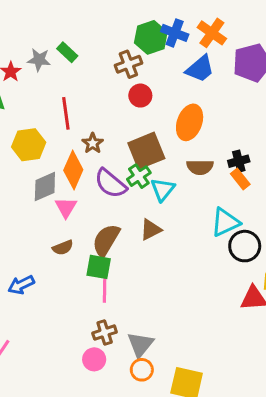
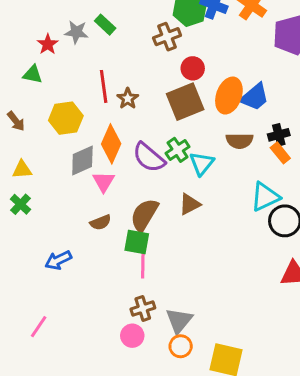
blue trapezoid: (200, 69) -> (255, 97), moved
red circle: (140, 96) -> (193, 68), moved
brown star: (93, 143) -> (128, 99), moved
brown square: (146, 151) -> (185, 102), moved

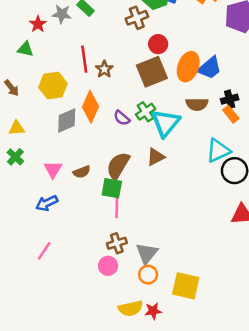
purple semicircle: (149, 157) -> (122, 118), size x0.6
cyan triangle: (202, 164) -> (166, 123), size x1.4
pink triangle: (104, 182) -> (53, 169), moved
pink line: (39, 327) -> (44, 251), moved

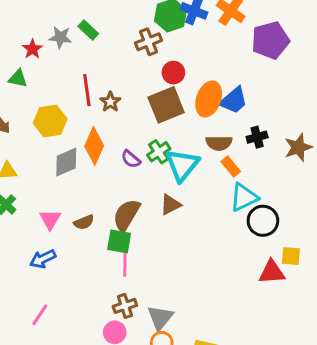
orange rectangle: (231, 114) -> (231, 166), moved

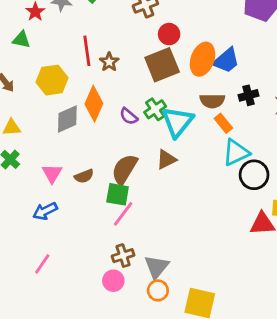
pink line: (125, 262) -> (123, 214), turned 36

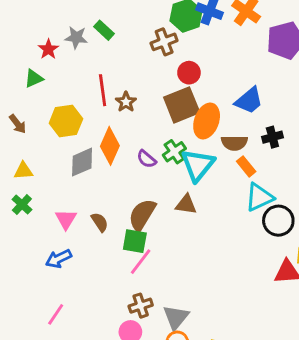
green triangle: (21, 40) -> (34, 79), turned -36
orange ellipse: (203, 59) -> (207, 121), moved
brown triangle: (166, 159) -> (186, 205), turned 35
brown semicircle: (84, 176) -> (100, 222), turned -102

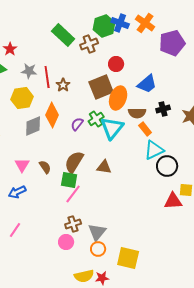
green rectangle: (104, 30) -> (63, 35), moved, size x1.6
gray star: (76, 37) -> (29, 71), moved
red circle: (189, 73) -> (116, 64), moved
purple semicircle: (146, 159) -> (77, 124), turned 88
brown triangle: (186, 205) -> (104, 167), moved

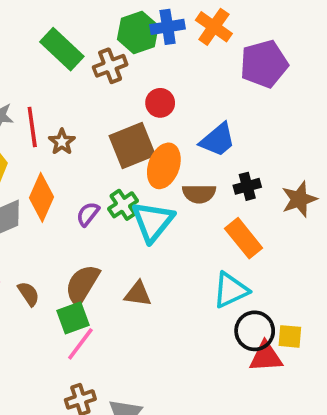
blue cross: (120, 23) -> (168, 27), turned -30
orange rectangle: (145, 129) -> (244, 238), moved, size x1.5
cyan triangle: (154, 150) -> (231, 290), moved
black circle: (167, 166) -> (255, 331), moved
green square: (69, 180) -> (73, 318), turned -30

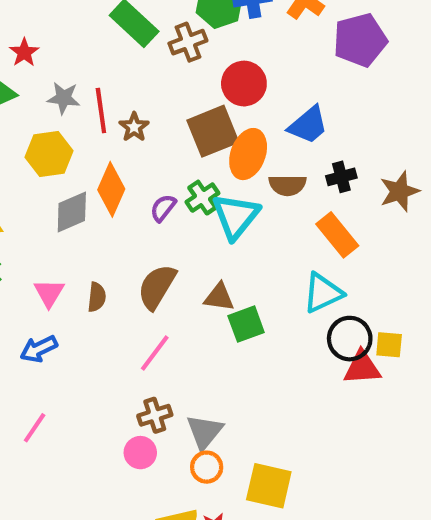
red circle: (160, 103) -> (244, 84), size x1.4
brown semicircle: (29, 294) -> (97, 297), turned 40
green square: (73, 318) -> (246, 324), moved

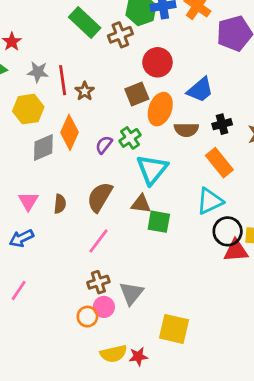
brown square: (213, 131) -> (137, 94), size x0.7
cyan triangle: (236, 216) -> (152, 170), moved
green square: (246, 324) -> (159, 222), turned 30
pink circle: (140, 453) -> (104, 307), moved
orange circle: (207, 467) -> (87, 317), moved

